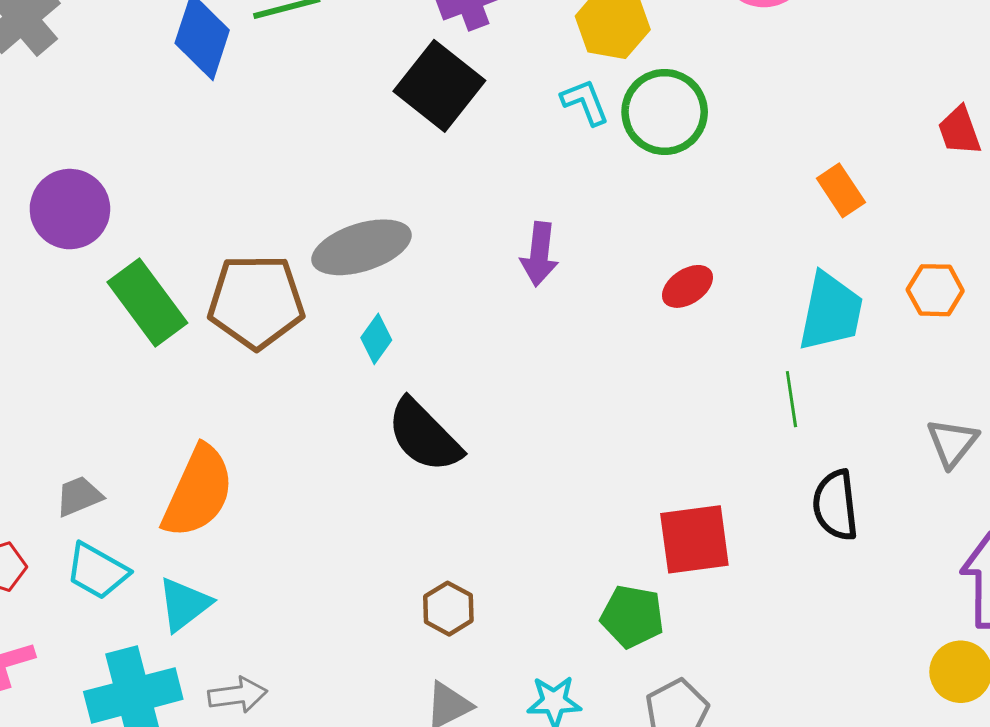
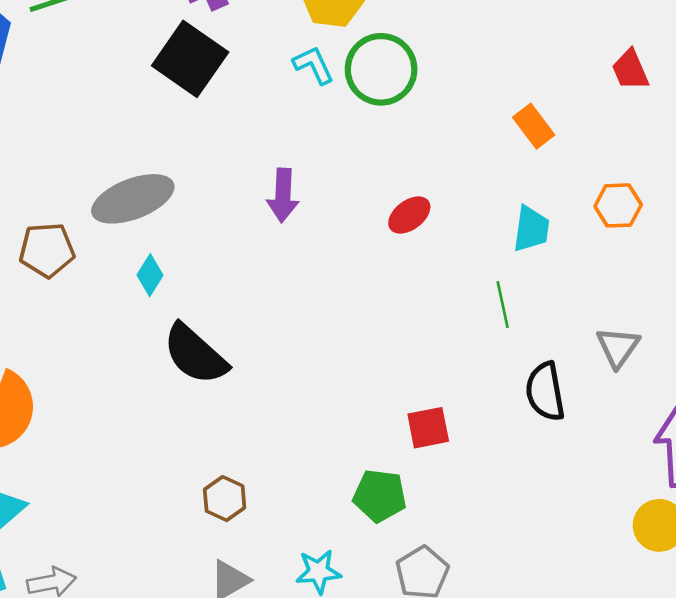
brown pentagon: (256, 302) -> (47, 250), size x0.7
cyan trapezoid: (831, 312) -> (531, 229), size x0.7
gray triangle: (952, 443) -> (618, 347), moved
red square: (694, 539) -> (428, 428), size x0.7

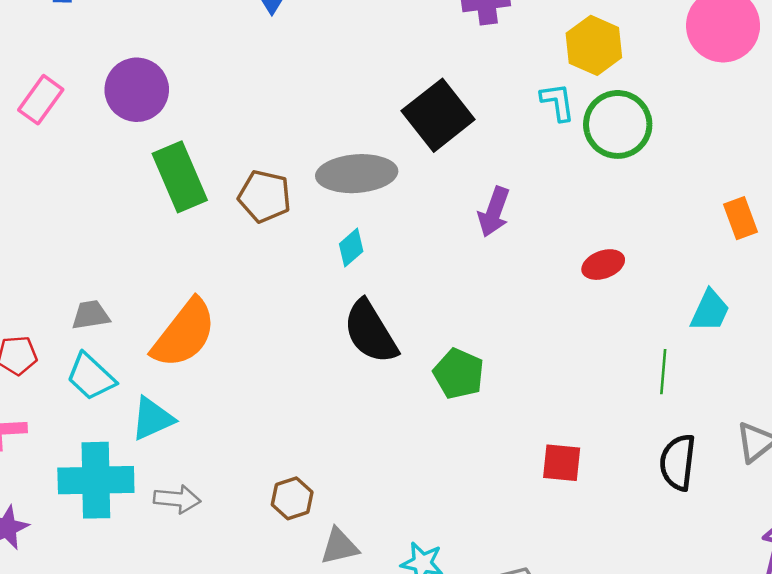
black square: (190, 59) -> (438, 115), moved
green pentagon: (380, 496) -> (459, 374), moved
brown hexagon: (225, 499) -> (292, 498), moved

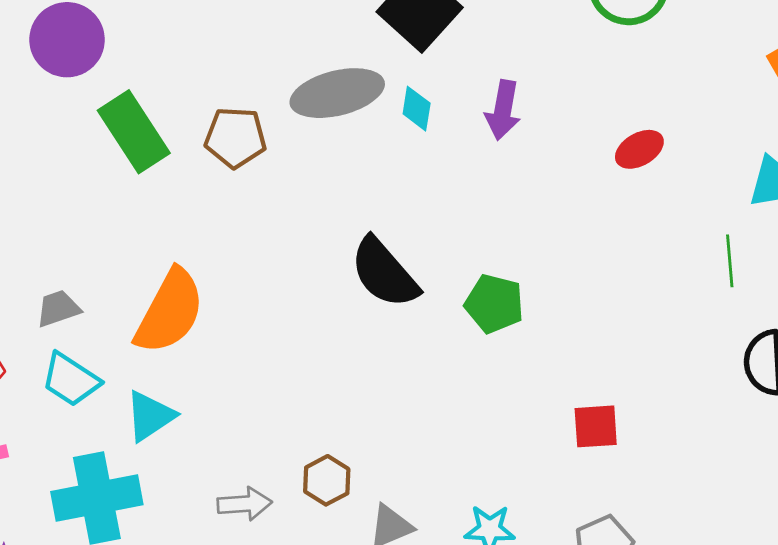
cyan diamond: (351, 248) -> (417, 109), moved, turned -30
red square: (562, 463) -> (596, 426), moved
gray arrow: (177, 499) -> (245, 504), moved

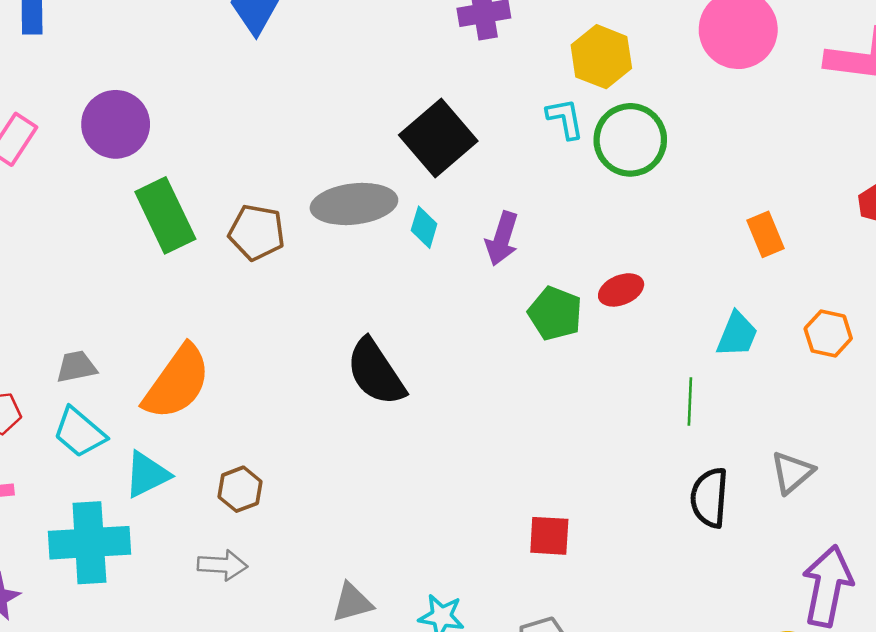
green pentagon: (494, 304) -> (555, 313), moved
brown hexagon: (327, 480) -> (240, 489), moved

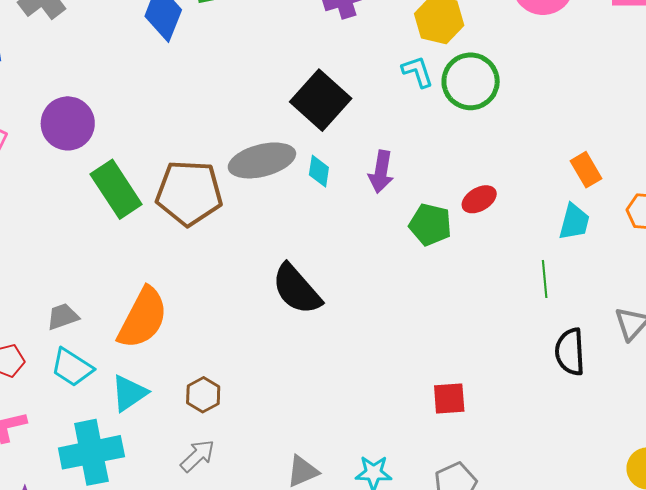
brown pentagon: (257, 232) -> (189, 193), size x1.5
orange rectangle: (765, 234) -> (586, 170), moved
gray arrow: (222, 565) -> (197, 456), turned -39

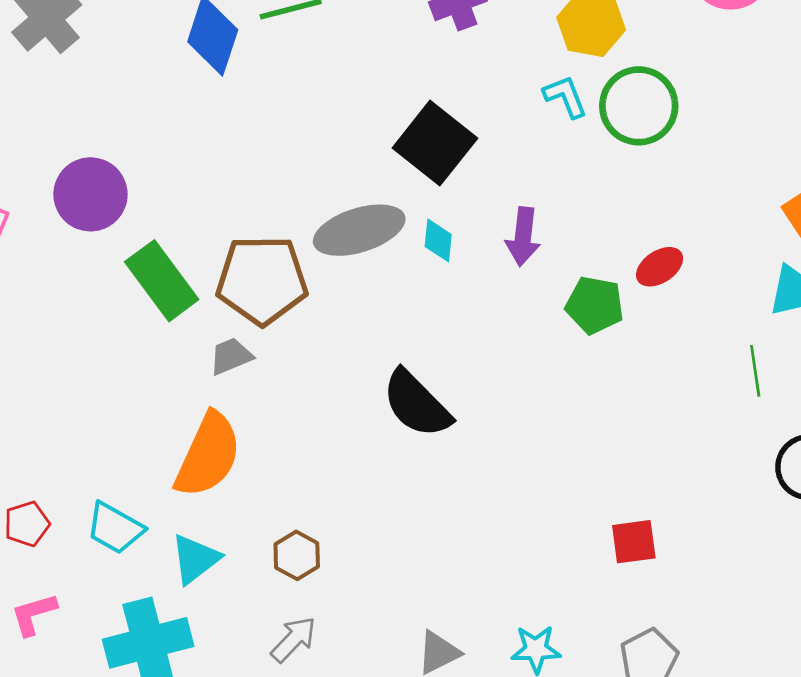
gray trapezoid: (63, 316) -> (231, 356), moved

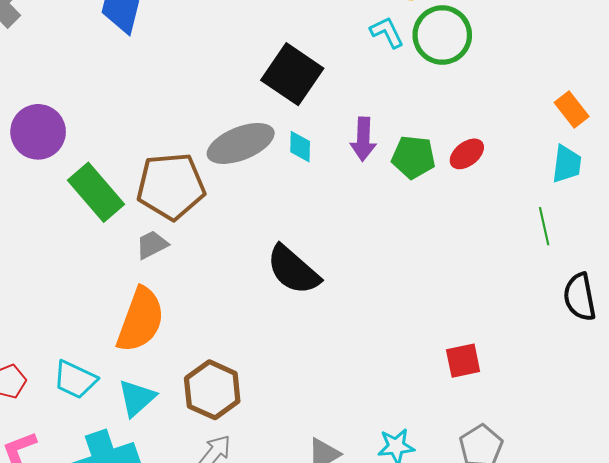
green pentagon: (595, 305) -> (413, 157), moved
brown hexagon: (297, 555) -> (212, 390), size x1.6

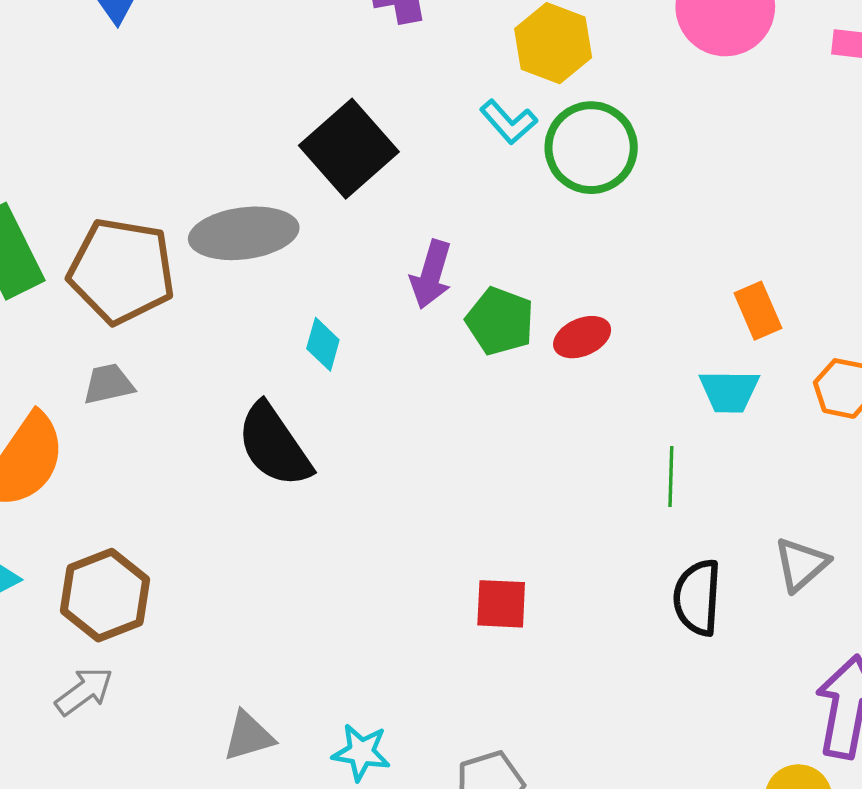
cyan L-shape: (387, 32) -> (508, 122), turned 150
cyan diamond: (300, 147) -> (323, 344), moved
cyan trapezoid: (567, 164) -> (729, 391), turned 69
gray trapezoid: (152, 245) -> (108, 384), moved
red square: (463, 361) -> (501, 604), moved

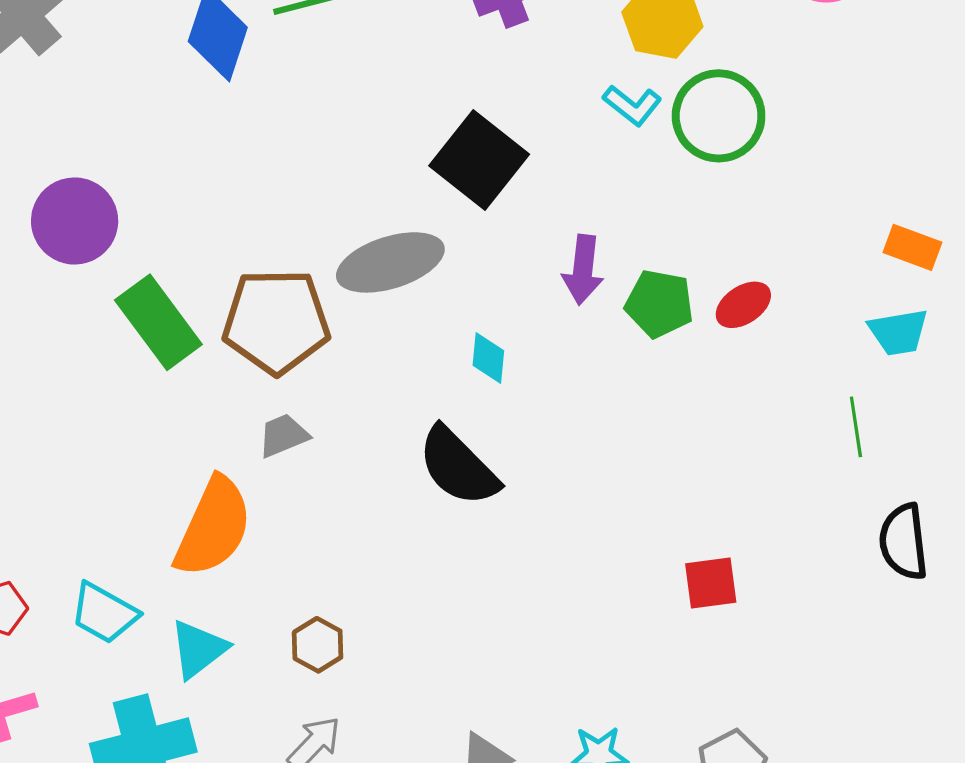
orange rectangle: (758, 311) -> (912, 247), turned -36
brown hexagon: (105, 595) -> (318, 645), size x0.6

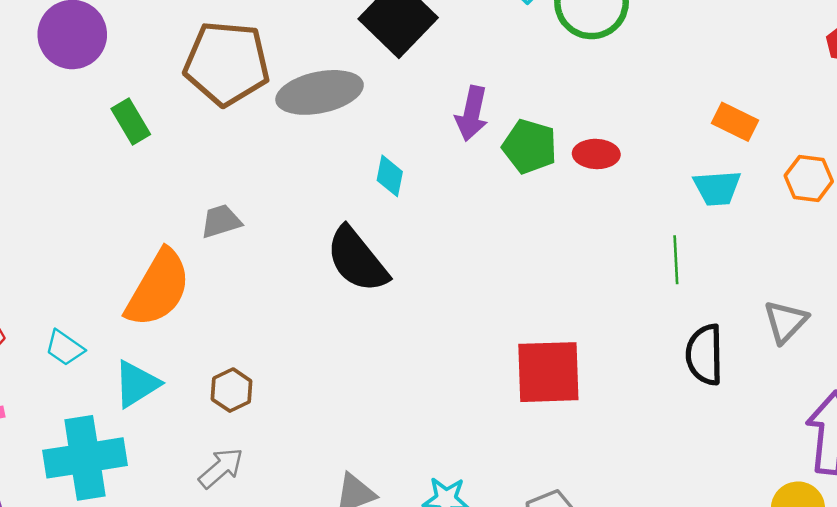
red ellipse: (743, 305) -> (596, 154), turned 30
brown pentagon: (276, 321) -> (227, 63), moved
green rectangle: (158, 322) -> (131, 122), size x0.6
red square: (711, 583) -> (548, 372), size x1.6
cyan trapezoid: (104, 613) -> (65, 348), size x0.7

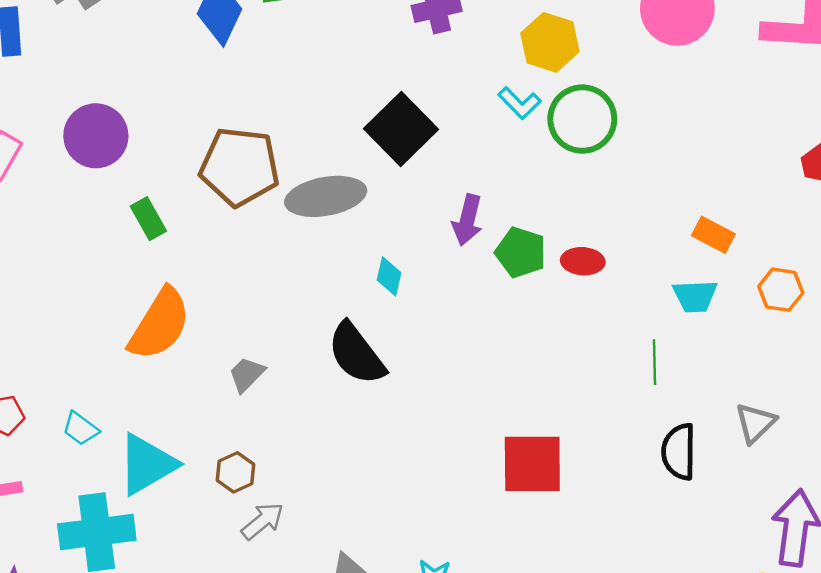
gray trapezoid: (221, 221) -> (247, 374), moved, turned -30
orange semicircle: (158, 288) -> (160, 324), moved
cyan triangle: (137, 384) -> (147, 464), size x1.4
gray arrow: (221, 468) -> (262, 521), moved

